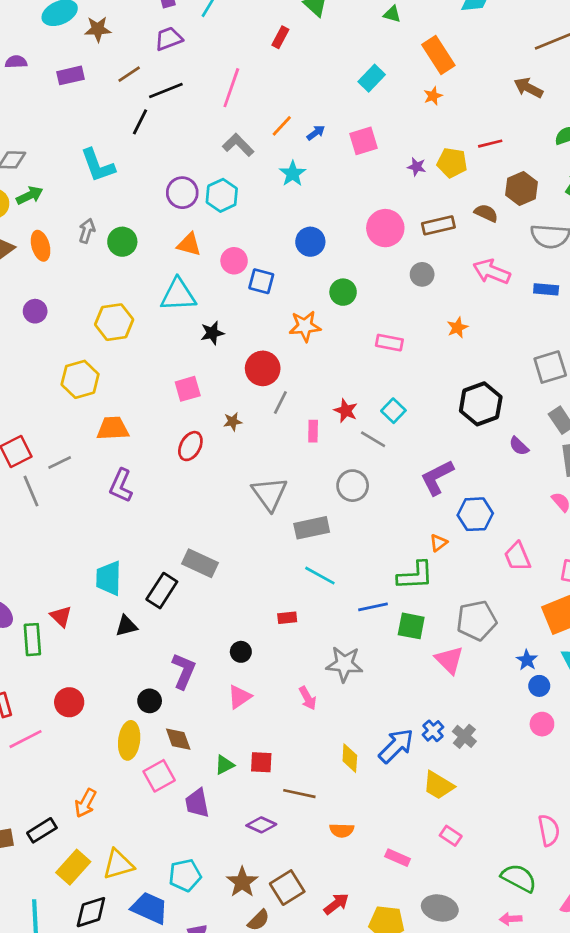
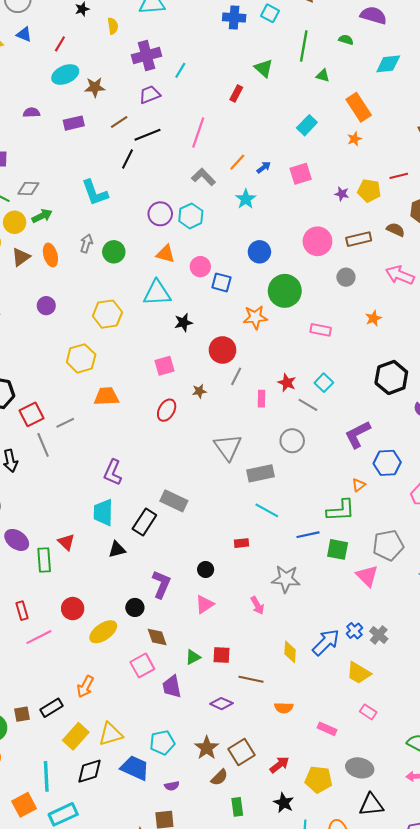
green circle: (343, 292) -> (285, 291), size x1.6
purple L-shape: (121, 486) -> (113, 472), moved
yellow ellipse: (129, 740) -> (103, 632), moved, turned 48

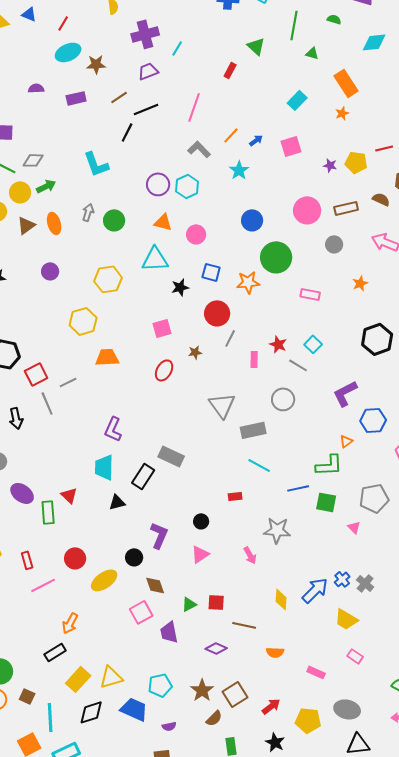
blue square: (221, 282) -> (211, 272), moved
pink triangle: (367, 576) -> (354, 527), size x0.6
orange arrow: (85, 687) -> (70, 623), moved
brown square: (22, 714) -> (27, 696), moved, turned 35

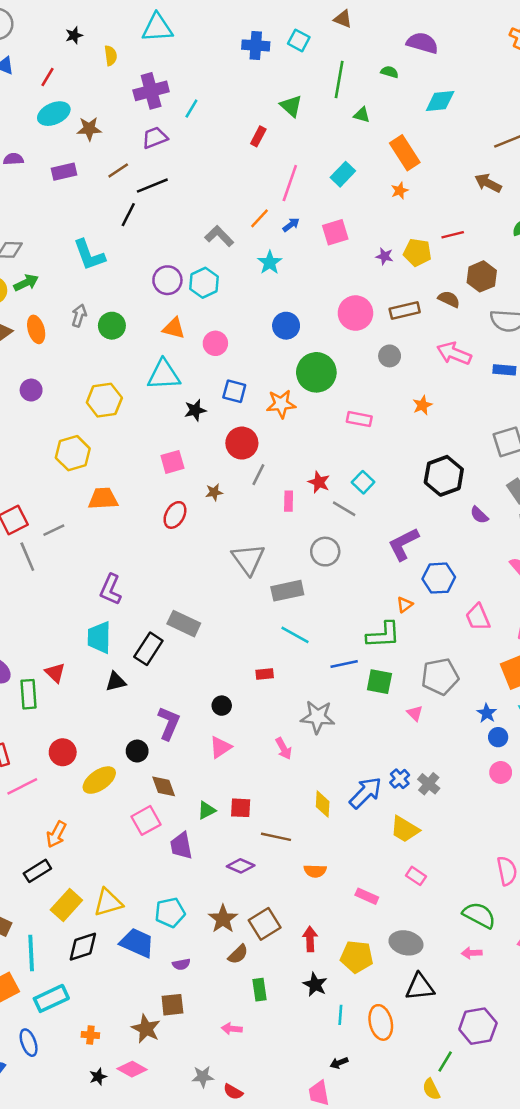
pink line: (194, 107) -> (290, 183), moved
red arrow: (271, 706) -> (310, 939), turned -54

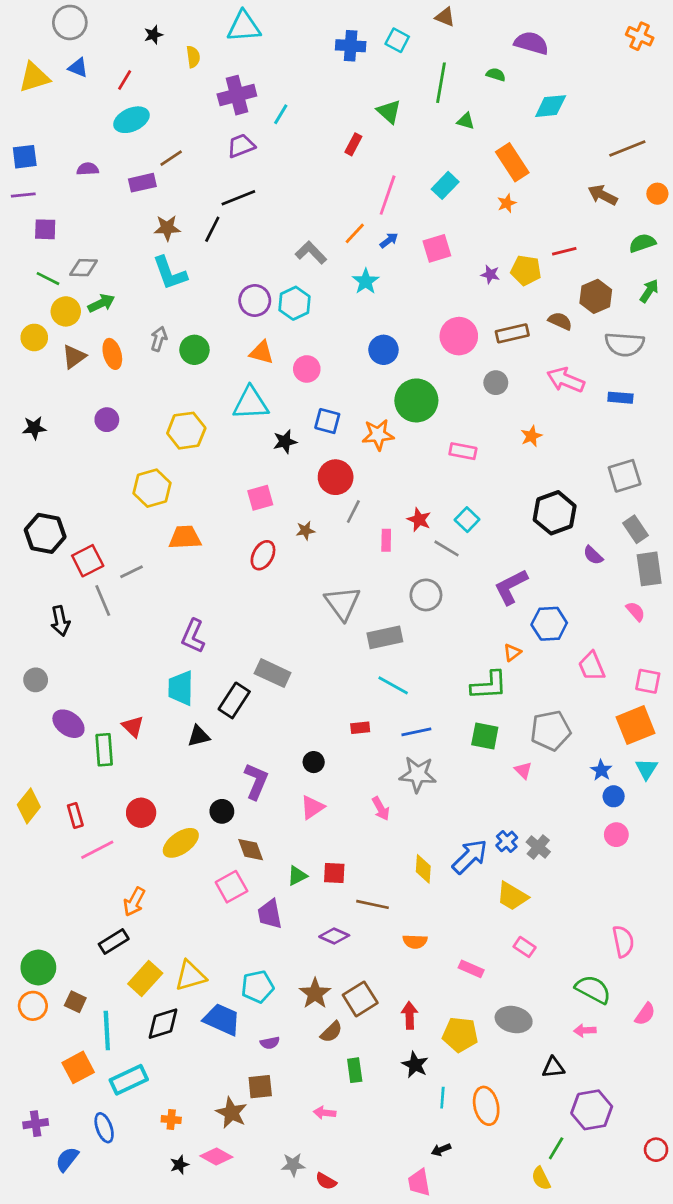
brown star: (89, 129) -> (167, 228), moved
brown line: (118, 170) -> (171, 158), moved
blue line: (344, 664) -> (416, 732), moved
black triangle: (420, 987) -> (553, 1067), moved, size x0.7

